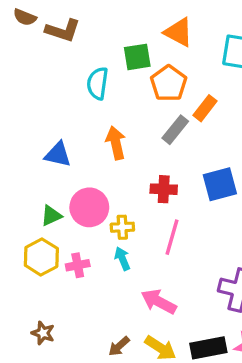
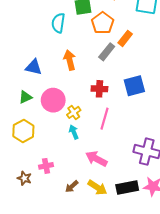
green triangle: (51, 216) -> (25, 97), moved
yellow cross: (122, 227) -> (74, 112), turned -32
pink cross: (78, 265) -> (46, 166), moved

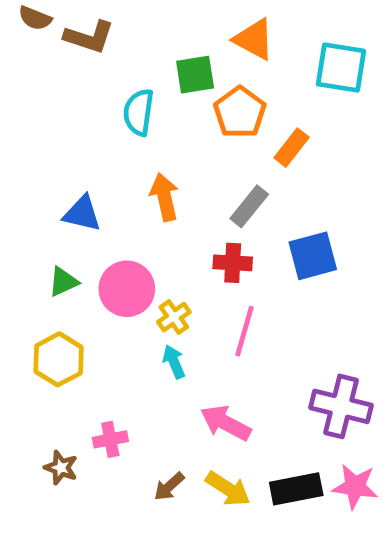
gray rectangle: (107, 52) -> (249, 206), moved

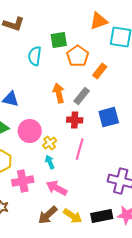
orange triangle: (254, 39) -> (99, 21), moved, turned -48
orange arrow: (164, 197) -> (59, 93), moved
pink arrow: (226, 423) -> (57, 188), moved
pink cross: (110, 439) -> (23, 181), moved, size x1.5
brown arrow: (169, 486) -> (48, 215), size x1.5

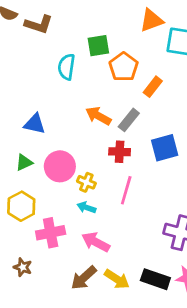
orange arrow: (59, 93) -> (98, 116), turned -48
yellow cross: (50, 143) -> (86, 182), turned -32
cyan arrow: (50, 162) -> (86, 207), turned -48
black rectangle: (102, 216) -> (155, 279), turned 30

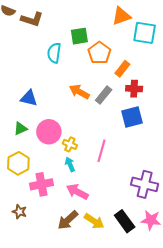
red cross: (120, 152) -> (134, 89), moved
cyan arrow: (86, 207) -> (70, 164), turned 48
black rectangle: (155, 279) -> (125, 221), turned 35

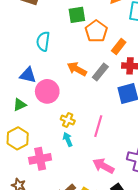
cyan semicircle: (54, 53) -> (43, 41), moved
pink circle: (49, 132) -> (47, 91), moved
pink arrow: (77, 192) -> (103, 166), moved

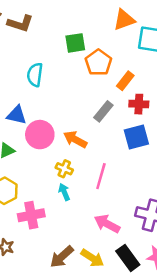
orange arrow: (77, 69) -> (75, 139), moved

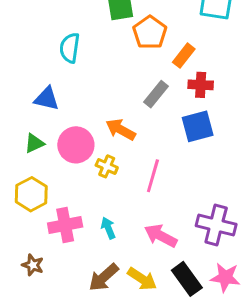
pink circle: (40, 135) -> (76, 145), moved
cyan arrow: (64, 192) -> (108, 228), moved

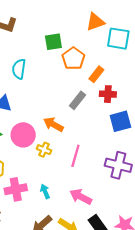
blue square: (198, 126) -> (120, 121), moved
purple cross: (216, 225) -> (118, 165), moved

